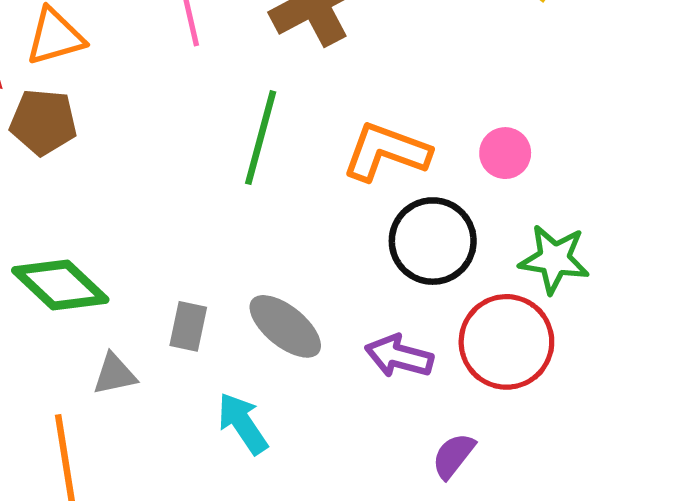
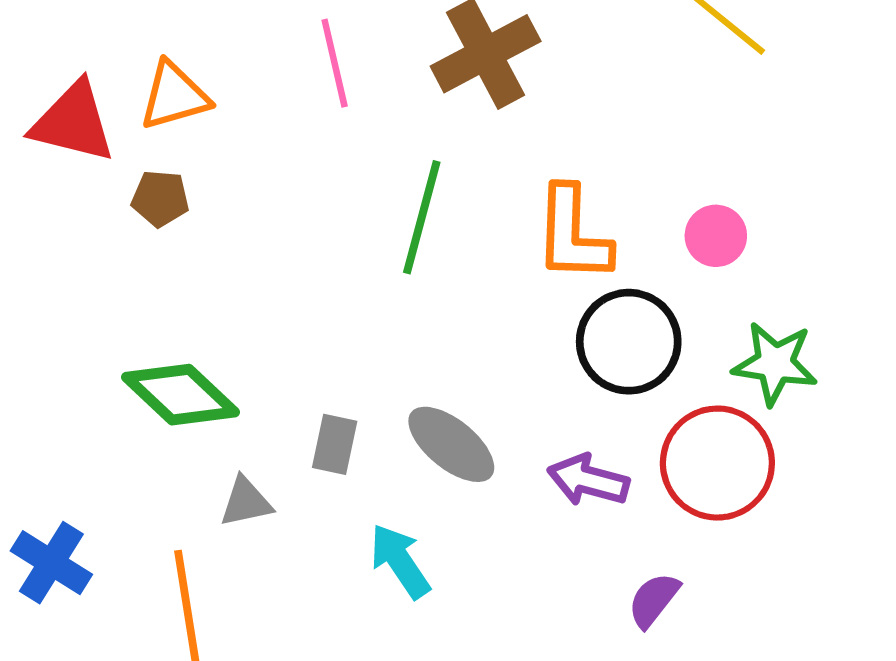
brown pentagon: (43, 122) -> (160, 198), size x0.7
orange L-shape: (386, 152) -> (573, 234), turned -108

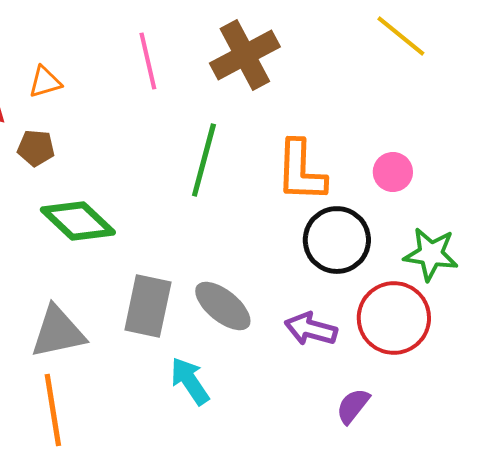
orange triangle: (174, 96) -> (45, 82), size x0.7
green diamond: (181, 395) -> (78, 221), moved
gray rectangle: (335, 444) -> (148, 306), size x1.6
gray triangle: (246, 502) -> (58, 332), moved, size x1.6

